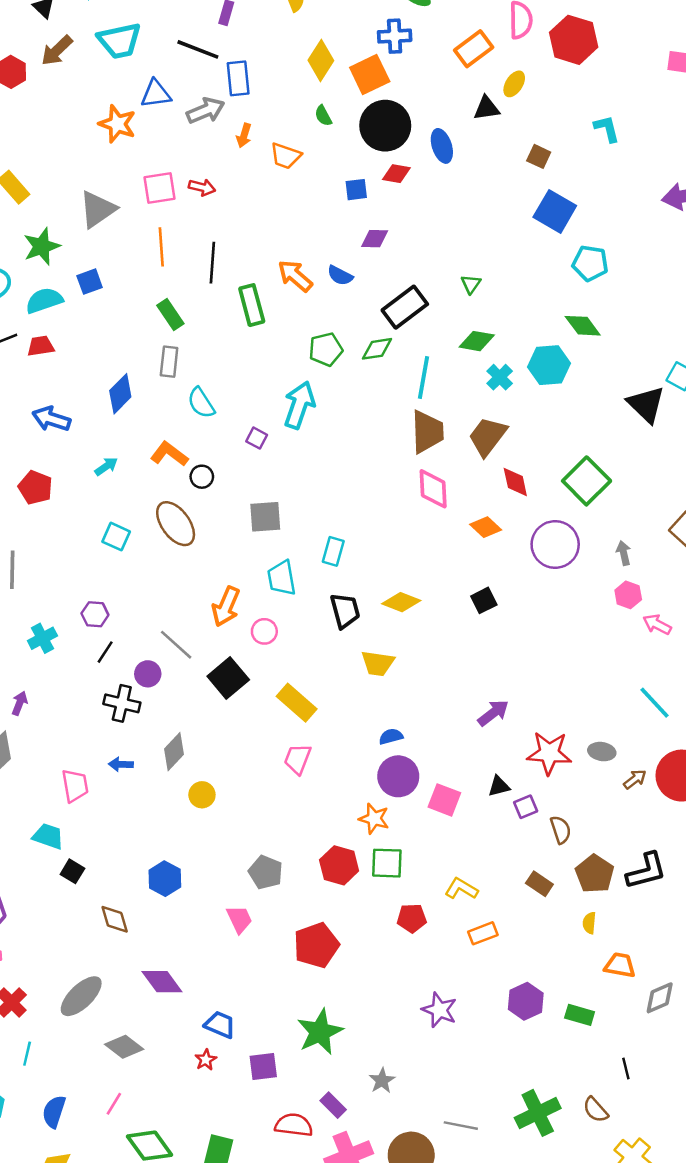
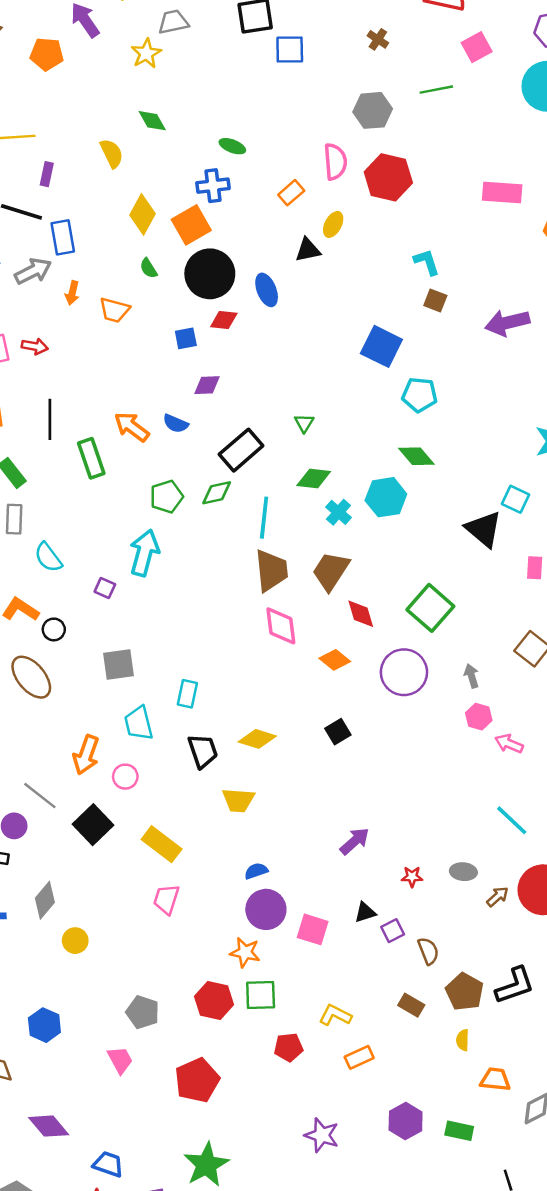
orange rectangle: (474, 49) -> (291, 193), size x0.7
brown square: (539, 156) -> (435, 300), moved
red star: (549, 753) -> (412, 877), size x0.5

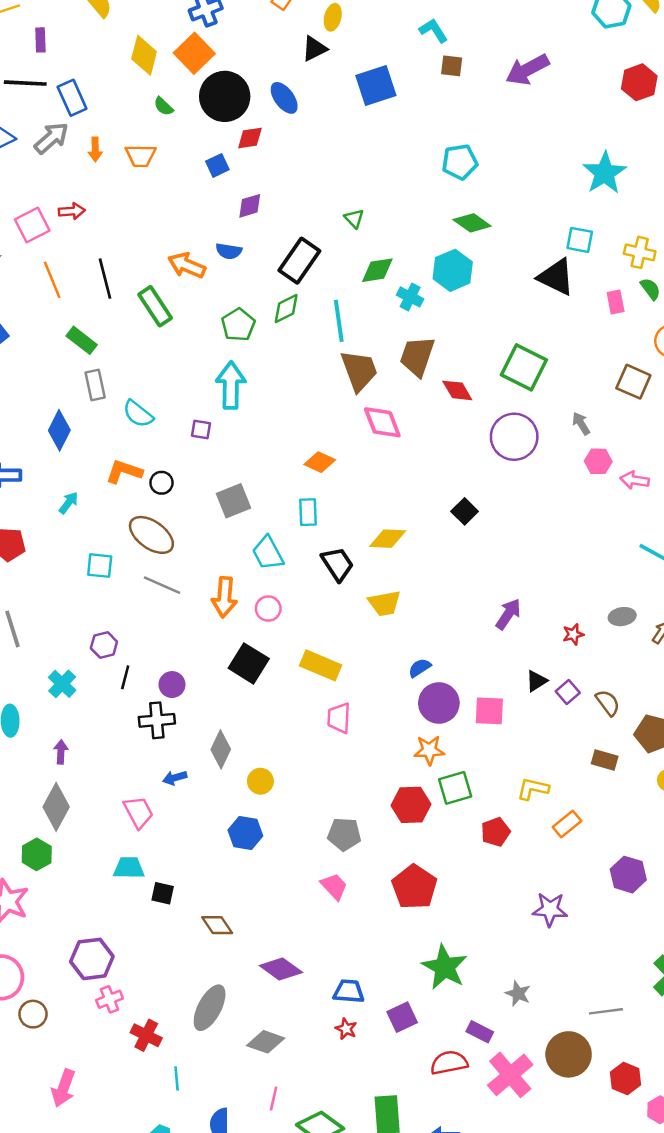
blue square: (381, 346) -> (376, 86), moved, turned -30
orange diamond: (335, 660) -> (320, 462), moved
gray line: (40, 796) -> (162, 585), moved
blue hexagon: (44, 1025) -> (245, 833), moved

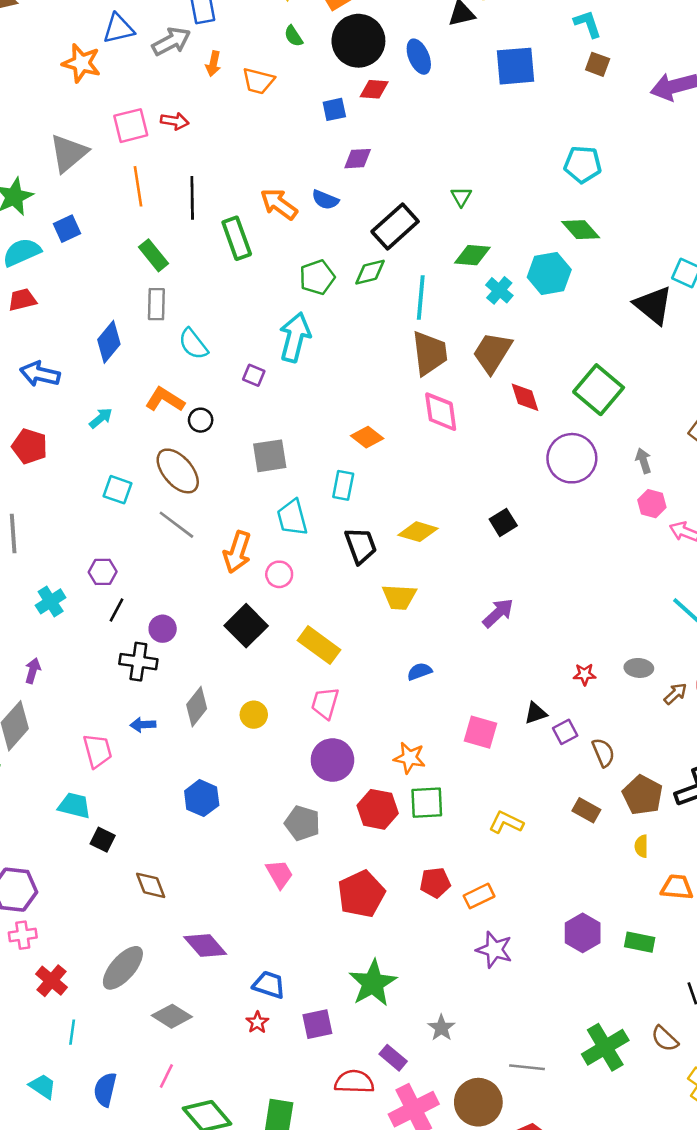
purple arrow: (508, 614) -> (498, 613), moved
purple circle: (439, 703) -> (332, 760), moved
yellow circle: (260, 781) -> (254, 715), moved
orange rectangle: (567, 824) -> (479, 896), moved
red pentagon: (496, 832) -> (435, 883), moved

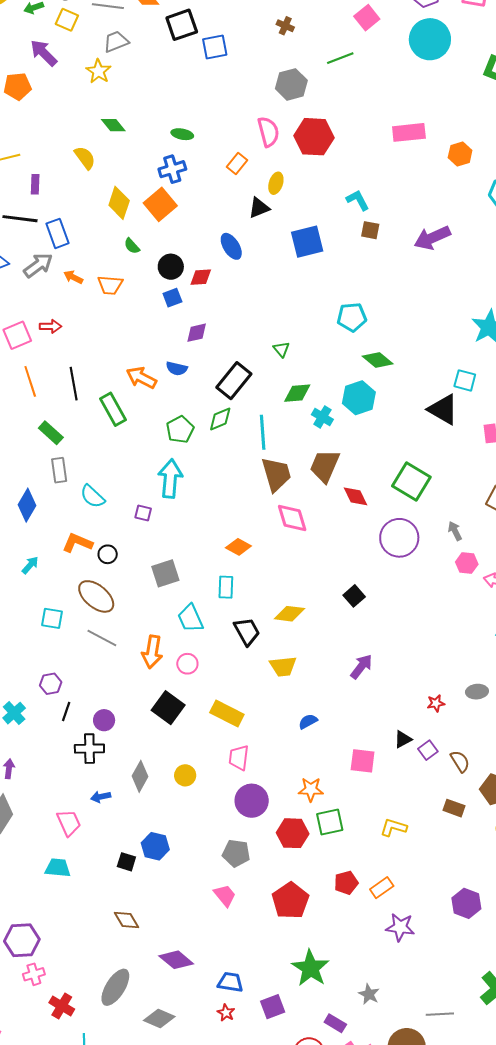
black circle: (358, 41) -> (171, 267), moved, size x0.6
orange arrow: (213, 64) -> (73, 277), turned 114
cyan pentagon: (583, 164) -> (352, 317), moved
black square: (103, 840) -> (126, 862), moved

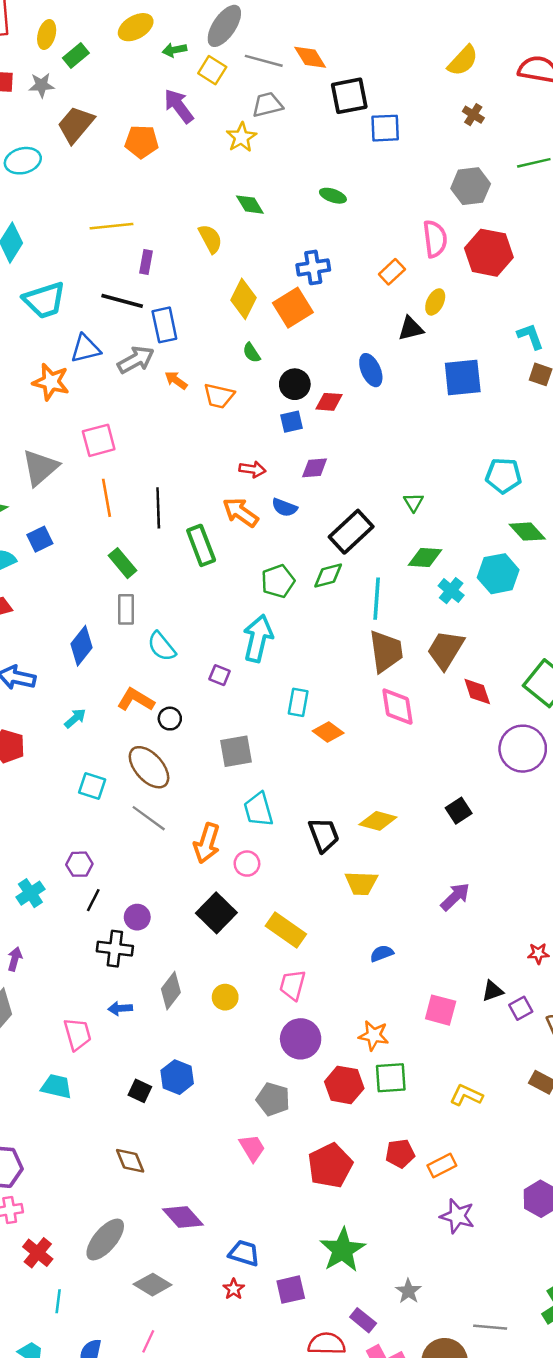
green ellipse: (182, 134) -> (333, 196), moved
red arrow: (51, 326) -> (253, 469), moved
cyan rectangle: (226, 587) -> (298, 702), moved

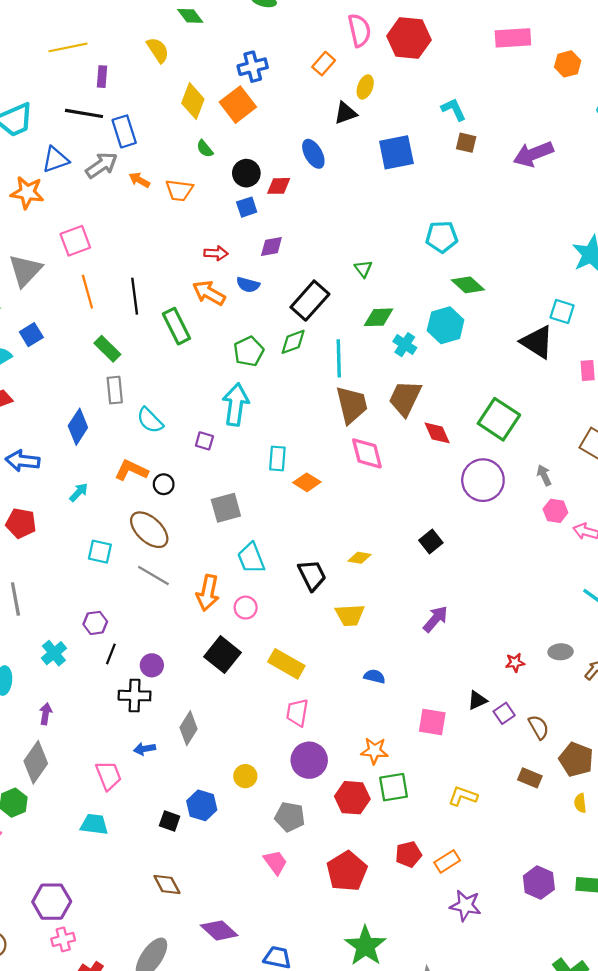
yellow diamond: (378, 821) -> (359, 558), size x0.7
blue semicircle: (382, 953) -> (374, 676), turned 40
yellow circle: (225, 997) -> (245, 776), moved

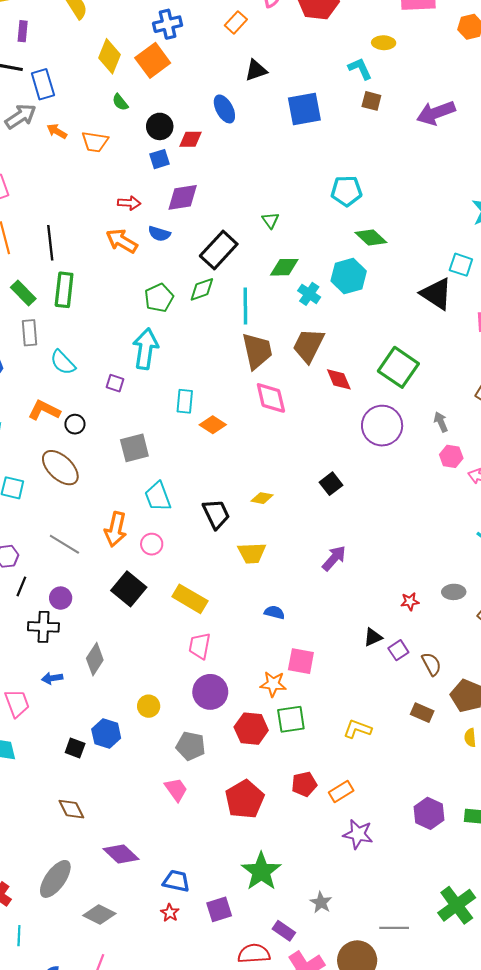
yellow ellipse: (365, 87) -> (384, 43), moved, turned 70
purple diamond: (271, 246) -> (183, 197), size x1.4
green rectangle: (176, 326) -> (64, 290), moved, turned 32
gray line: (153, 575) -> (64, 544), moved
pink square: (432, 722) -> (301, 661), moved

